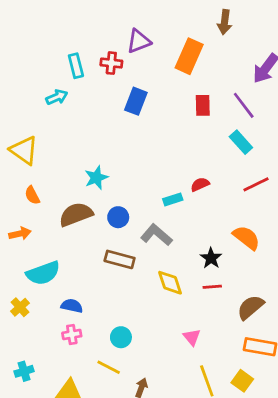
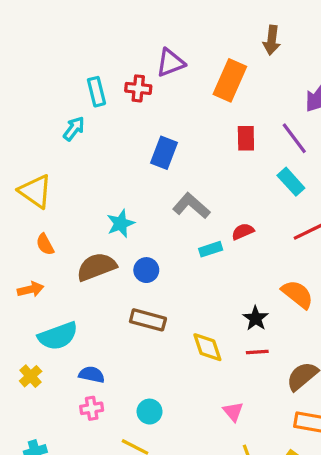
cyan arrow: (57, 97) -> (74, 129), turned -30
blue rectangle: (136, 101) -> (164, 153), moved
gray L-shape: (156, 235) -> (191, 206), moved

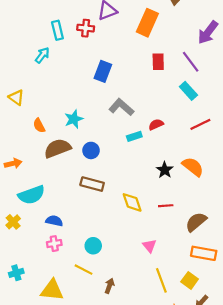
yellow triangle: (35, 191) -> (16, 97), size x0.7
orange semicircle: (45, 244) -> (39, 126), moved
black star: (256, 318) -> (165, 170), moved

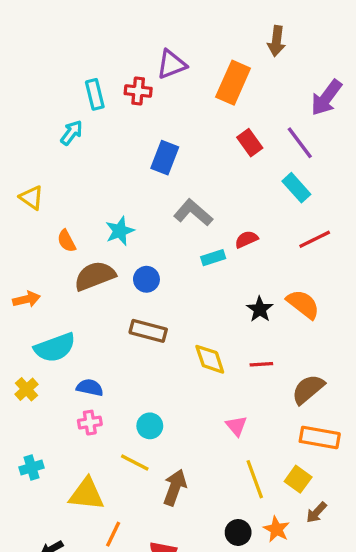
red rectangle: (158, 62) -> (250, 143), turned -35
brown arrow: (109, 286) -> (175, 488), size x1.5

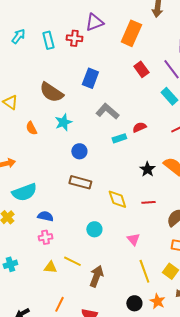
cyan arrow: (71, 133) -> (18, 36), moved
brown semicircle: (95, 276) -> (51, 92), moved, turned -125
cyan circle: (150, 426) -> (94, 229), moved
yellow triangle: (86, 494) -> (50, 267), moved, size x0.6

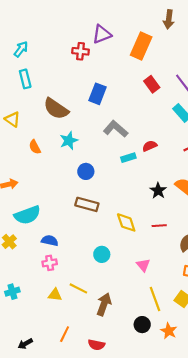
cyan rectangle: (48, 40) -> (25, 79), moved
black circle: (134, 303) -> (142, 325), moved

